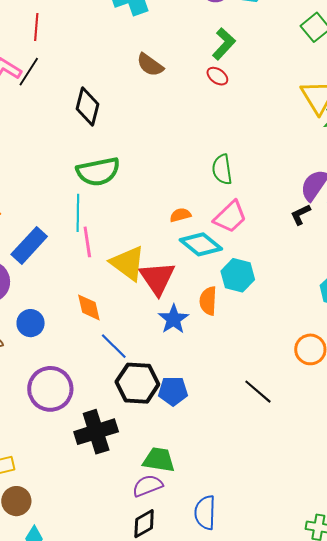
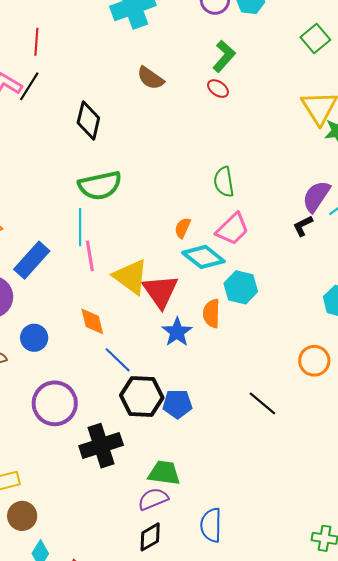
orange semicircle: (180, 215) -> (183, 228), turned -50

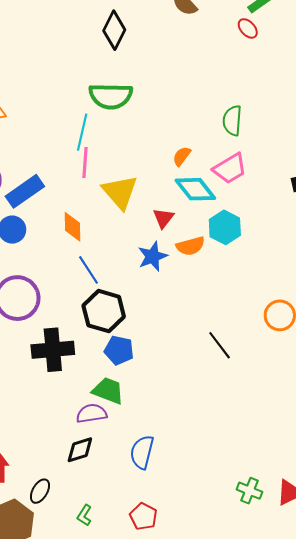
blue rectangle: (32, 260) -> (25, 191), moved
red triangle: (160, 291) -> (163, 218), moved, size x0.6
orange semicircle: (211, 313) -> (190, 246), turned -120
blue pentagon: (177, 404) -> (119, 350), moved

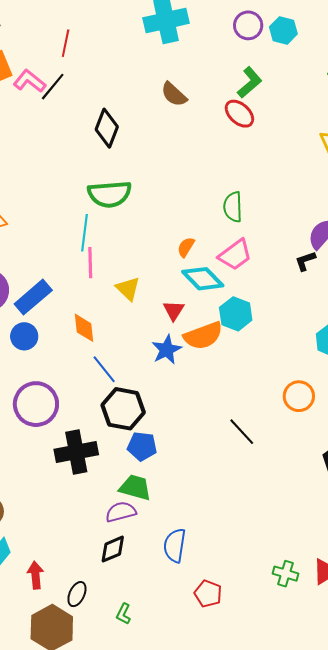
red ellipse: (248, 28) -> (239, 114), size x1.4
yellow triangle: (120, 192) -> (128, 289), size x0.7
orange semicircle: (190, 246) -> (203, 336), size x1.4
red pentagon: (143, 516) -> (208, 594), moved

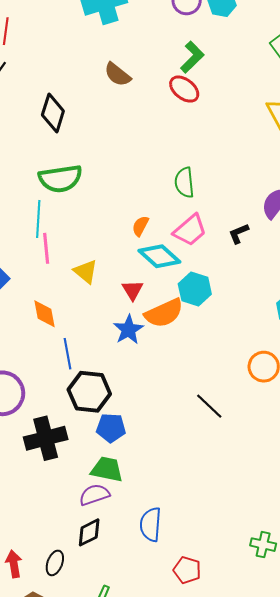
black L-shape: (305, 261) -> (239, 233), moved
blue line: (104, 369) -> (68, 354), turned 32
black ellipse: (77, 594) -> (55, 563), moved

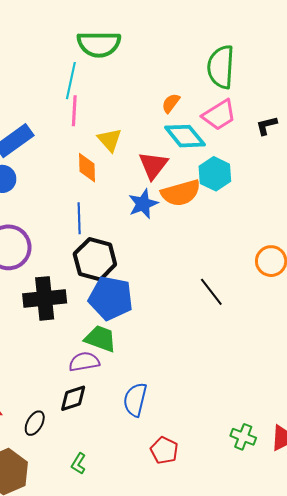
green semicircle: (184, 182) -> (221, 67), size x1.4
red triangle: (133, 290) -> (153, 165), size x1.4
orange diamond: (44, 314) -> (87, 168), moved
blue pentagon: (111, 428) -> (111, 298), size x1.5

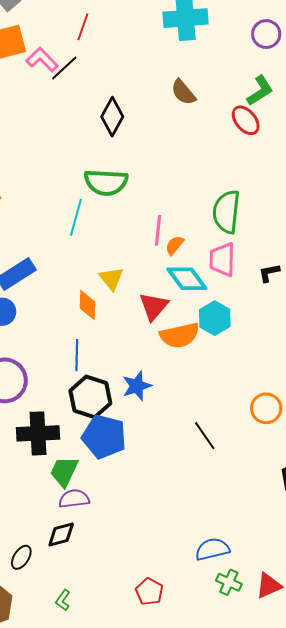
pink line: (74, 111) -> (158, 230), moved
pink trapezoid: (219, 115) -> (222, 260), turned 120
blue star: (143, 204) -> (137, 386), moved
green trapezoid: (100, 339) -> (64, 471), moved, turned -88
blue semicircle: (135, 400) -> (212, 549), moved, turned 60

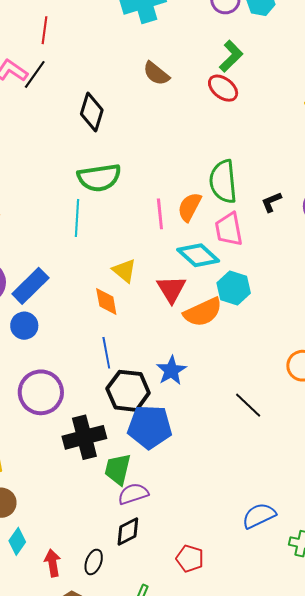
orange semicircle: (174, 245) -> (189, 207), moved, size x1.4
black L-shape: (269, 273) -> (271, 202), moved
blue semicircle: (212, 549) -> (259, 516), moved
red pentagon: (149, 592) -> (190, 559), moved

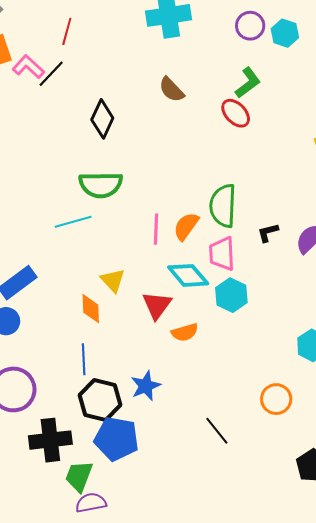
cyan line: (77, 218) -> (73, 222), turned 63
cyan hexagon: (234, 288) -> (231, 295), moved
orange semicircle: (203, 312) -> (185, 332), size x0.7

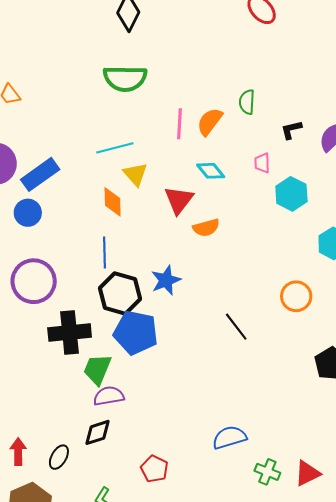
green semicircle: (223, 206) -> (247, 102), size x0.6
cyan line: (73, 222) -> (115, 148), moved
pink trapezoid: (222, 254) -> (262, 163), moved, size x0.6
cyan diamond: (188, 275) -> (211, 171), size x0.7
cyan hexagon: (231, 295) -> (291, 194), moved

